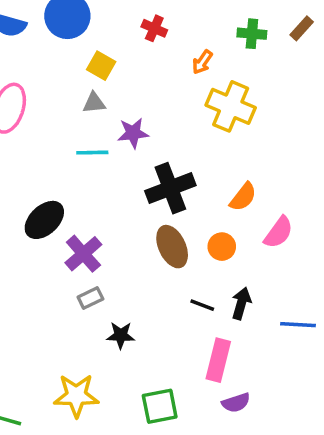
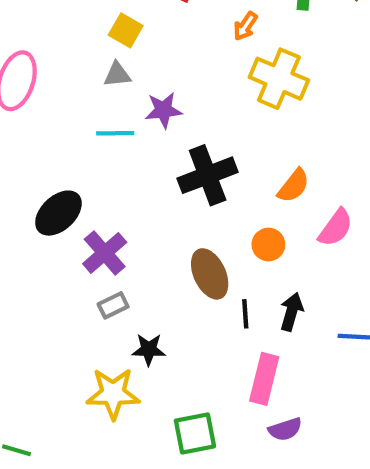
brown ellipse: (172, 247) -> (210, 274), moved
black line: (202, 305) -> (245, 314), turned 65
yellow star: (76, 396) -> (113, 394), moved

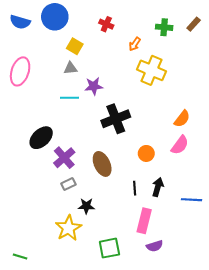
orange semicircle: (294, 186) -> (182, 119), moved
brown ellipse: (210, 274) -> (102, 164), moved
yellow star: (113, 394) -> (68, 228), turned -30

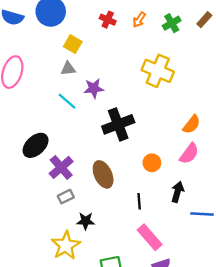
green cross: (164, 27) -> (172, 23), turned -35
orange arrow: (135, 44) -> (139, 20), moved
cyan line: (69, 98) -> (67, 101), turned 42
black arrow: (158, 187) -> (178, 192), moved
pink rectangle: (144, 221) -> (150, 237), turned -55

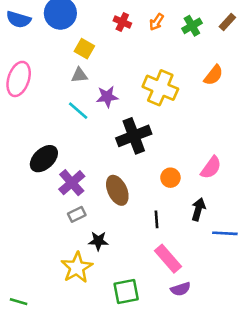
yellow cross: (158, 71) -> (160, 88), moved
orange semicircle: (191, 124) -> (213, 75), moved

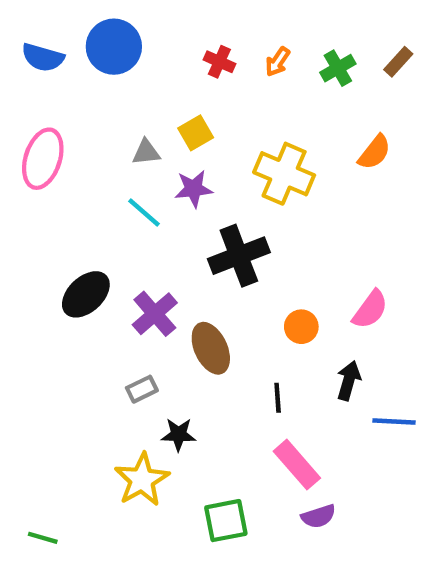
yellow square: (84, 49) -> (196, 133), moved, turned 30
purple cross: (72, 183) -> (155, 314), moved

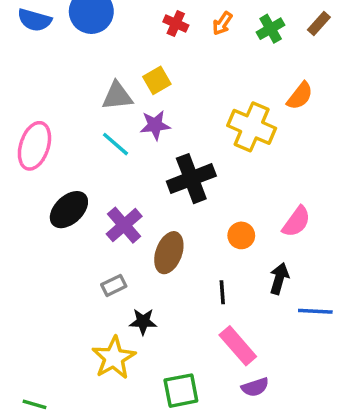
gray triangle: (146, 152) -> (117, 96), size x1.4
pink ellipse: (43, 159) -> (34, 146), moved
yellow cross: (284, 174) -> (252, 127), moved
brown ellipse: (211, 348) -> (169, 253), turned 45

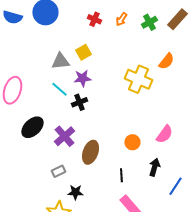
brown rectangle: (319, 23) -> (177, 19), size x1.5
black cross: (191, 179) -> (79, 102), moved, size x0.6
blue line: (315, 311) -> (175, 186), turned -60

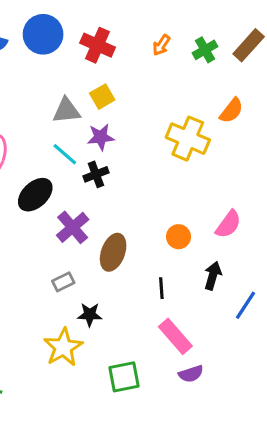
red cross: (94, 19) -> (98, 45), moved, size x1.5
black ellipse: (32, 127) -> (35, 195), moved

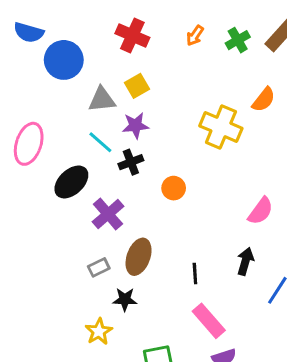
blue circle: (43, 34) -> (64, 60), moved
orange circle: (179, 237) -> (174, 188), moved
brown ellipse: (113, 252) -> (139, 257), moved
yellow star: (63, 347) -> (99, 331), size x0.7

